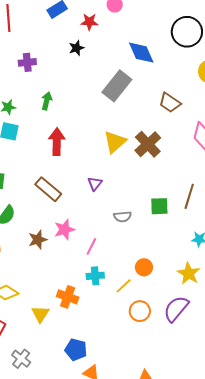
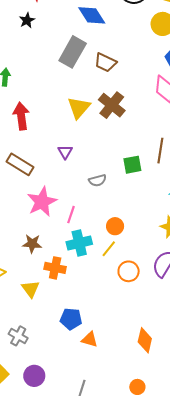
brown trapezoid: (170, 103) -> (105, 62), moved
pink star: (64, 230) -> (42, 202), size x1.4
brown star: (38, 240) -> (32, 244), moved, turned 30
orange circle: (144, 267) -> (115, 226), moved
cyan cross: (95, 276) -> (79, 243), size x1.4

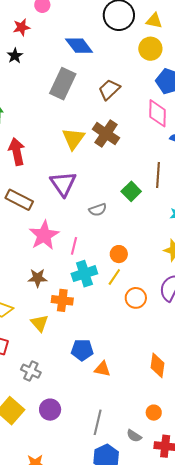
brown trapezoid: (105, 62) -> (109, 90), moved, turned 115
purple triangle: (65, 152) -> (63, 184), size x1.8
green square: (132, 165) -> (131, 191), turned -30

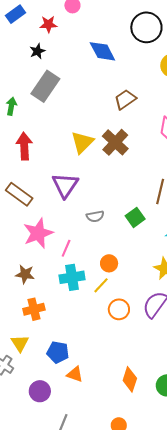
gray rectangle: (63, 84) -> (45, 86), moved
green square: (131, 191) -> (135, 217), moved
orange cross: (62, 300) -> (34, 309), moved, turned -30
yellow triangle: (40, 323) -> (20, 343), moved
purple circle: (50, 410) -> (40, 391), moved

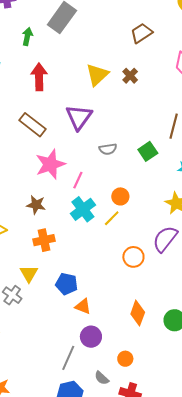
brown cross: (115, 142) -> (130, 76), size x0.6
cyan cross: (72, 277) -> (83, 209), turned -30
orange circle: (119, 309) -> (133, 257), moved
purple circle: (40, 391) -> (91, 337), moved

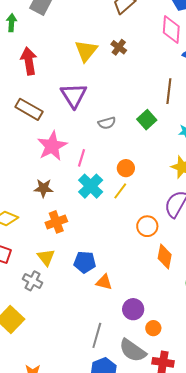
orange diamond: (138, 313) -> (165, 256), moved
purple circle: (91, 337) -> (133, 309), moved
gray semicircle: (102, 378) -> (133, 351), size x1.8

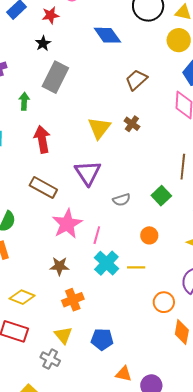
orange circle: (126, 168) -> (149, 235), moved
yellow line: (120, 191) -> (136, 267), turned 54
orange triangle: (104, 282) -> (124, 374), moved

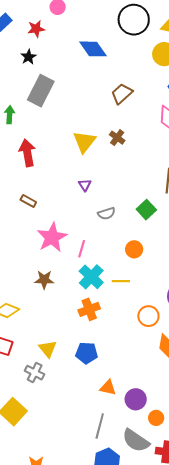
purple triangle: (88, 173) -> (85, 185), moved, size x0.5
brown rectangle: (43, 188) -> (28, 201), size x0.6
orange cross: (73, 300) -> (89, 309), moved

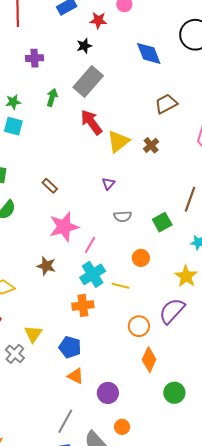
red arrow: (27, 153) -> (91, 122), moved, turned -40
orange triangle: (108, 388) -> (76, 376), moved
purple circle: (136, 399) -> (108, 393), moved

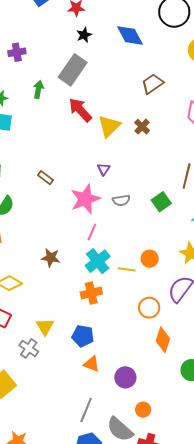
black star: (84, 46) -> (84, 35), moved
pink star: (64, 227) -> (85, 199), moved
orange circle: (141, 258) -> (150, 259), moved

